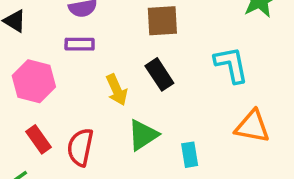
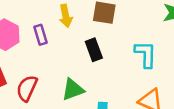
purple rectangle: (80, 44) -> (41, 35), moved, turned 60
yellow arrow: (117, 90) -> (66, 16), moved

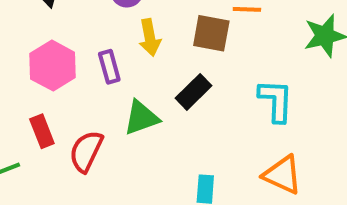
black rectangle: (94, 50) -> (194, 92), turned 65
green triangle: (73, 90) -> (141, 118), moved

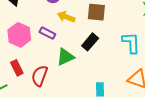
yellow arrow: (150, 37) -> (66, 17), turned 126
purple rectangle: (109, 67) -> (47, 33), turned -42

